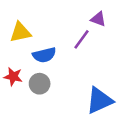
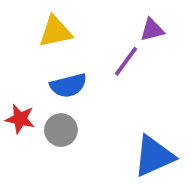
purple triangle: (98, 19) -> (152, 30), turned -35
yellow triangle: (20, 32) -> (55, 32), moved

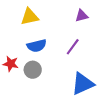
purple line: (126, 61) -> (73, 47), moved

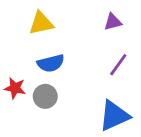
purple line: (73, 47) -> (118, 65), moved

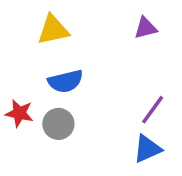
purple line: (118, 65) -> (153, 110), moved
blue triangle: (114, 116) -> (147, 149), size x0.7

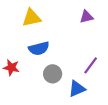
gray circle: (58, 124) -> (53, 74), moved
blue triangle: (147, 149) -> (77, 89), moved

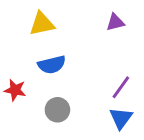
gray circle: (53, 74) -> (57, 110), moved
blue triangle: (77, 89) -> (121, 118), moved, turned -30

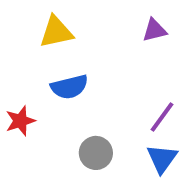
red star: (15, 90) -> (20, 121), turned -30
gray circle: (57, 110) -> (96, 153), moved

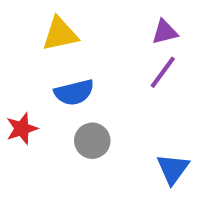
purple line: (162, 117) -> (163, 72), moved
gray circle: (96, 153) -> (92, 141), moved

